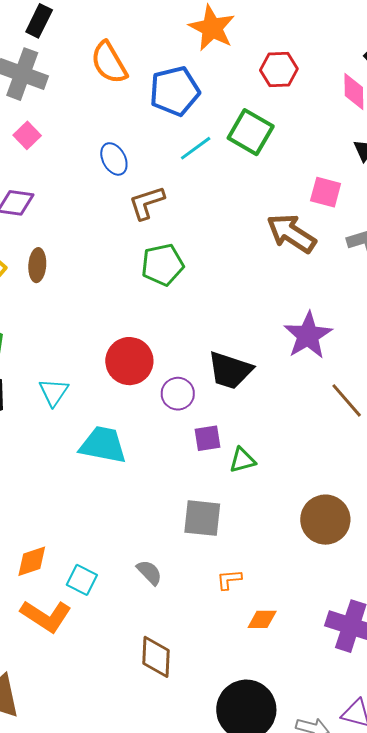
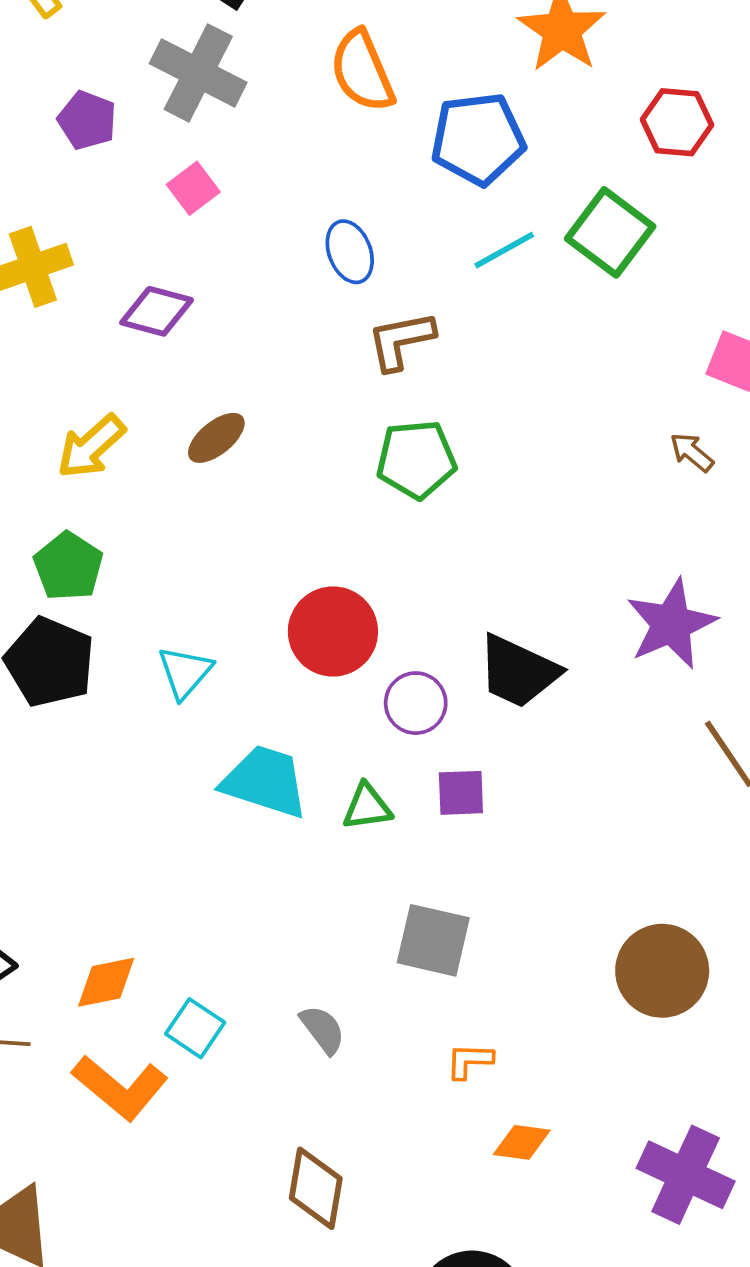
brown arrow: (291, 233) -> (692, 452), moved, size x0.5
brown ellipse: (37, 265) -> (216, 438), moved, turned 40
green triangle: (242, 460) -> (367, 807), moved

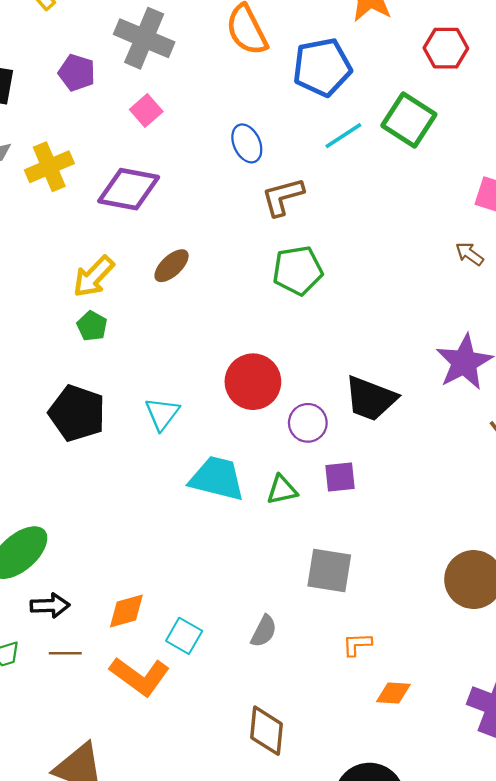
purple diamond: (157, 311) -> (129, 189), size x1.4
green pentagon: (68, 566) -> (92, 326), moved, size x0.7
gray semicircle: (323, 1030) -> (264, 631), turned 68

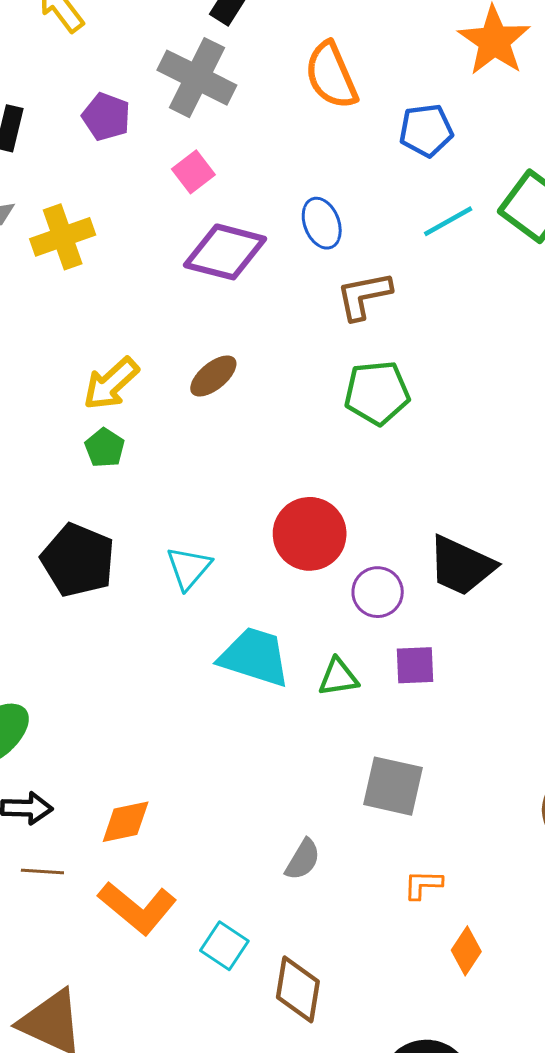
blue pentagon: (322, 67) -> (426, 130), size x0.7
purple diamond: (129, 189) -> (225, 252), moved
cyan square: (184, 636) -> (224, 946), moved
orange diamond: (393, 693) -> (466, 951), turned -64

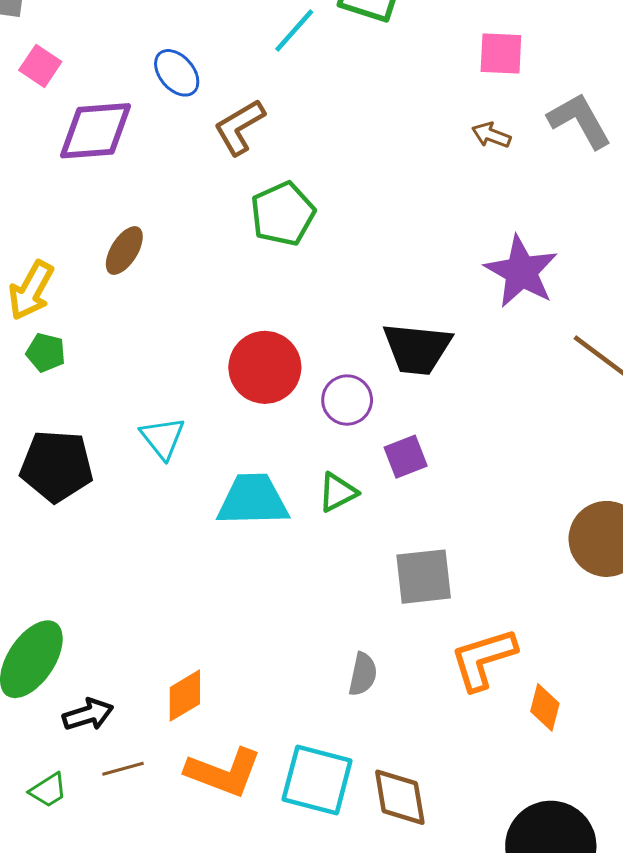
orange L-shape: (423, 884) -> (483, 659), size x1.8
cyan square: (224, 946) -> (317, 780), size x1.6

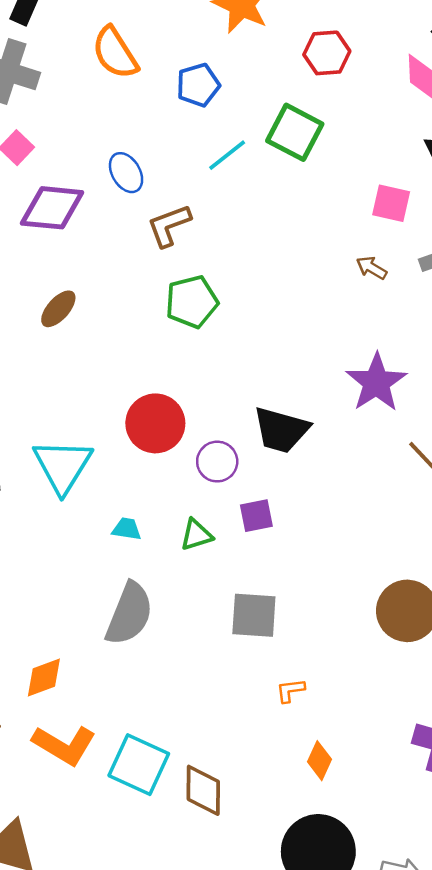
cyan triangle: (163, 438) -> (63, 466), size x1.6
cyan trapezoid: (253, 500) -> (127, 529), size x0.5
orange L-shape: (483, 659) -> (290, 690), size x0.5
gray semicircle: (363, 674) -> (129, 614), moved, size x1.8
orange diamond: (545, 707) -> (319, 761), moved

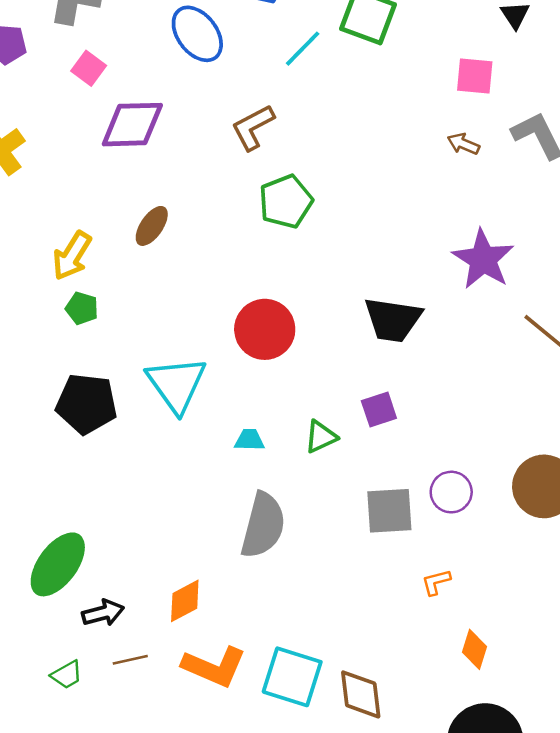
blue ellipse: (126, 173) -> (197, 34), moved, size x1.4
purple circle: (217, 462) -> (451, 492), moved

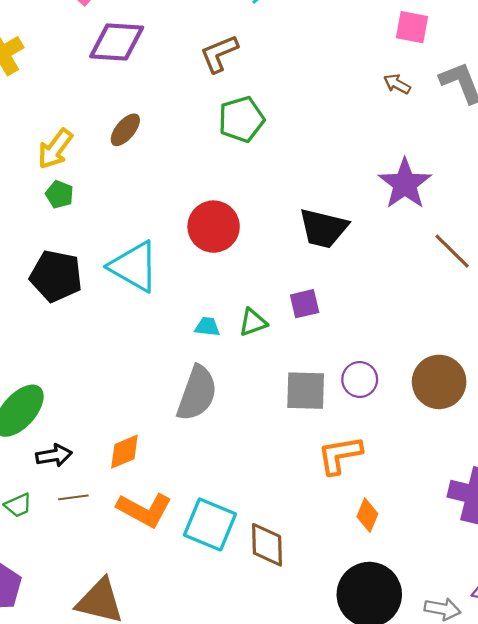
cyan triangle: (176, 384) -> (134, 267), turned -30
cyan trapezoid: (249, 440) -> (207, 327), moved
orange L-shape: (436, 582) -> (340, 455), size x1.8

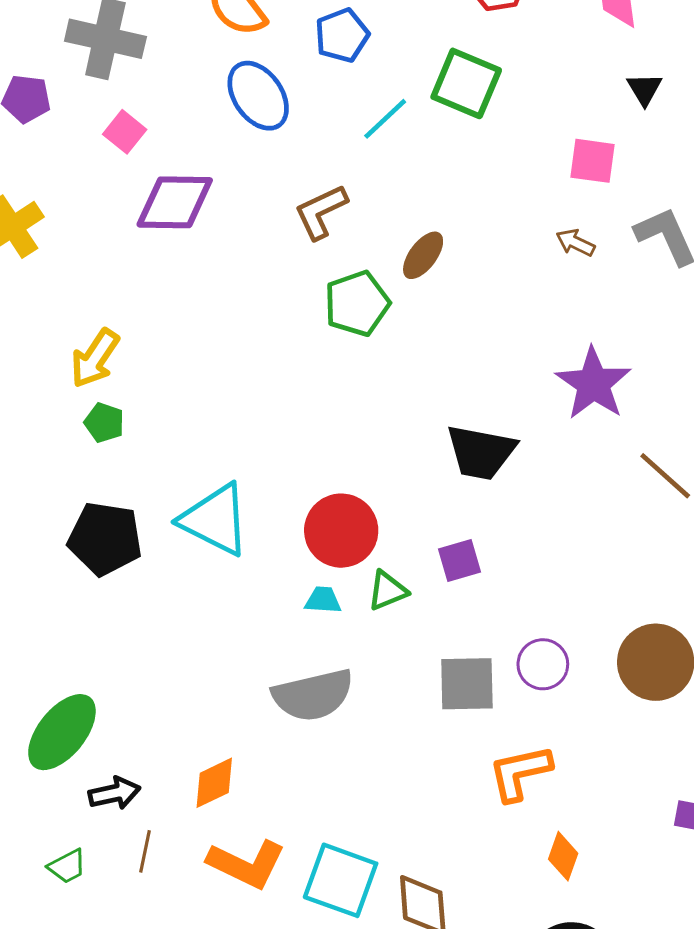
brown ellipse: (125, 130) -> (423, 255), moved
red circle: (214, 227) -> (341, 531), moved
gray semicircle: (197, 393) -> (313, 695), turned 60
brown line: (73, 497) -> (145, 851), turned -68

